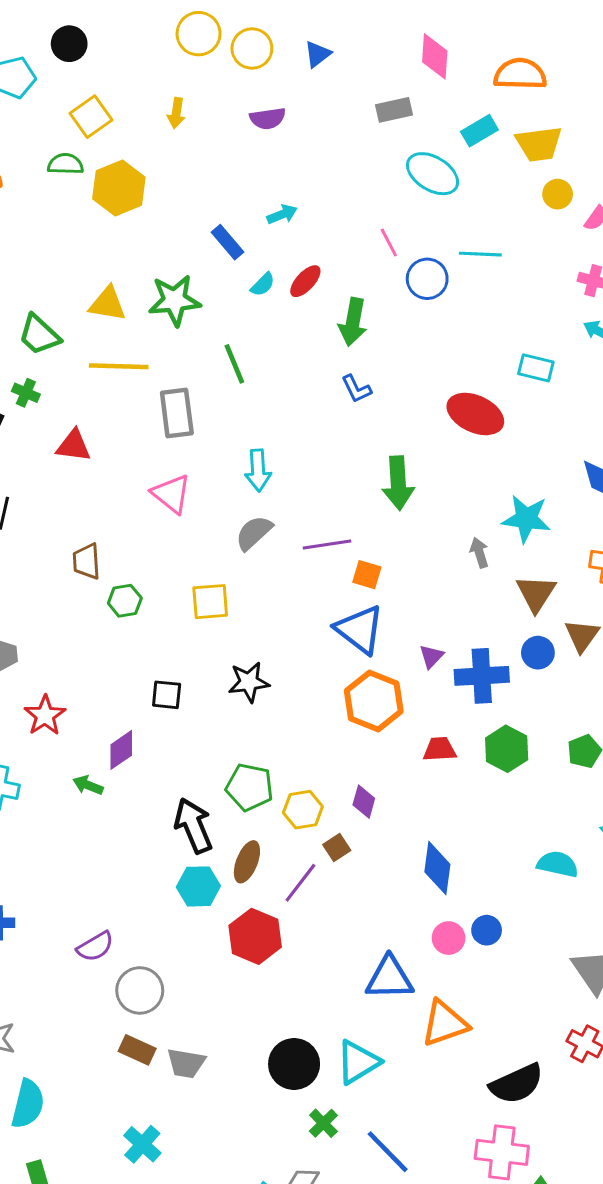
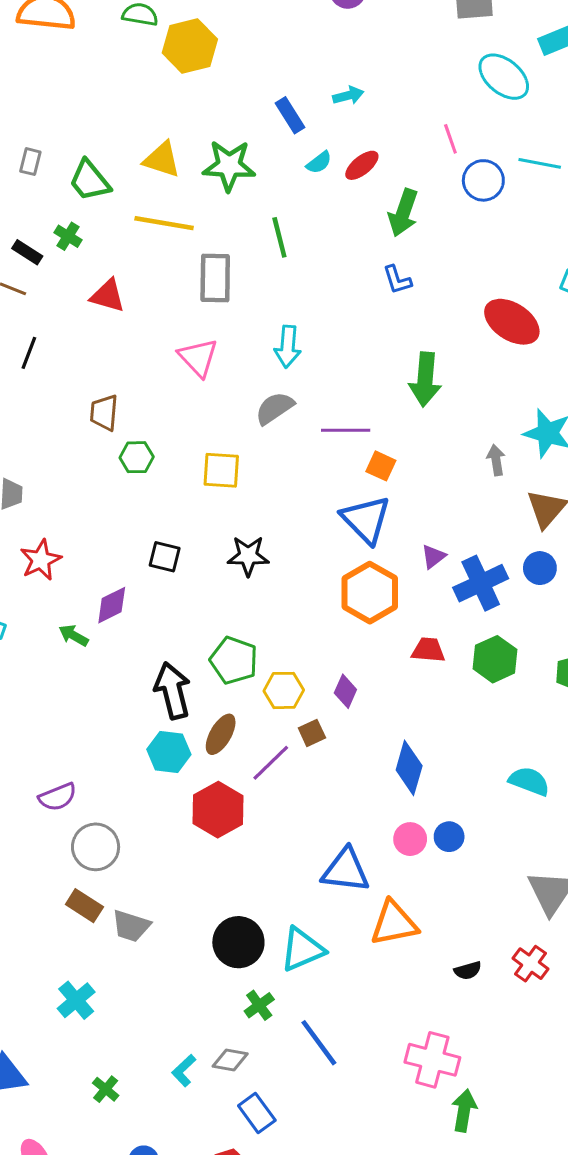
blue cross: (482, 676) -> (481, 583), turned -30
black semicircle: (517, 1084) -> (468, 970), moved, size x0.5

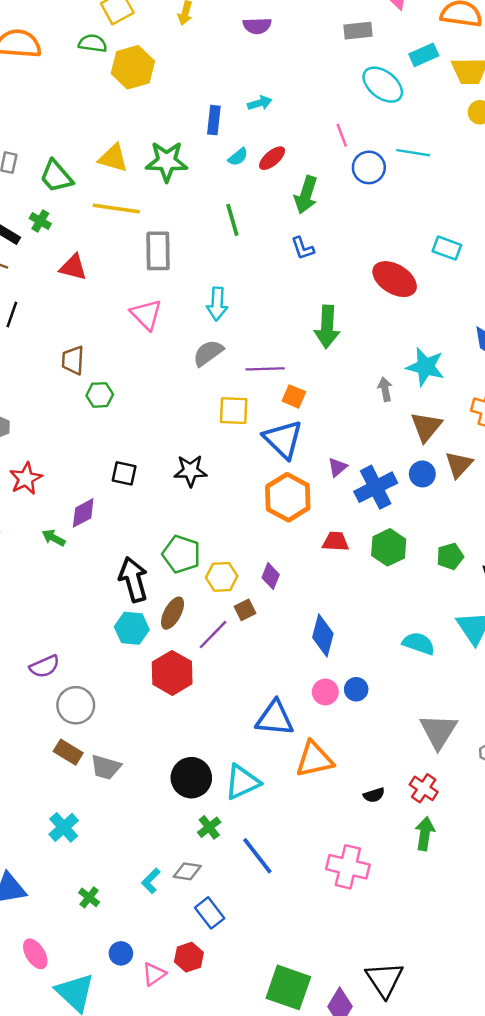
blue rectangle: (290, 115) -> (214, 120), turned 40
green line: (279, 237) -> (232, 220), moved
yellow square: (221, 470) -> (234, 411), moved
green arrow: (464, 1110) -> (425, 834), moved

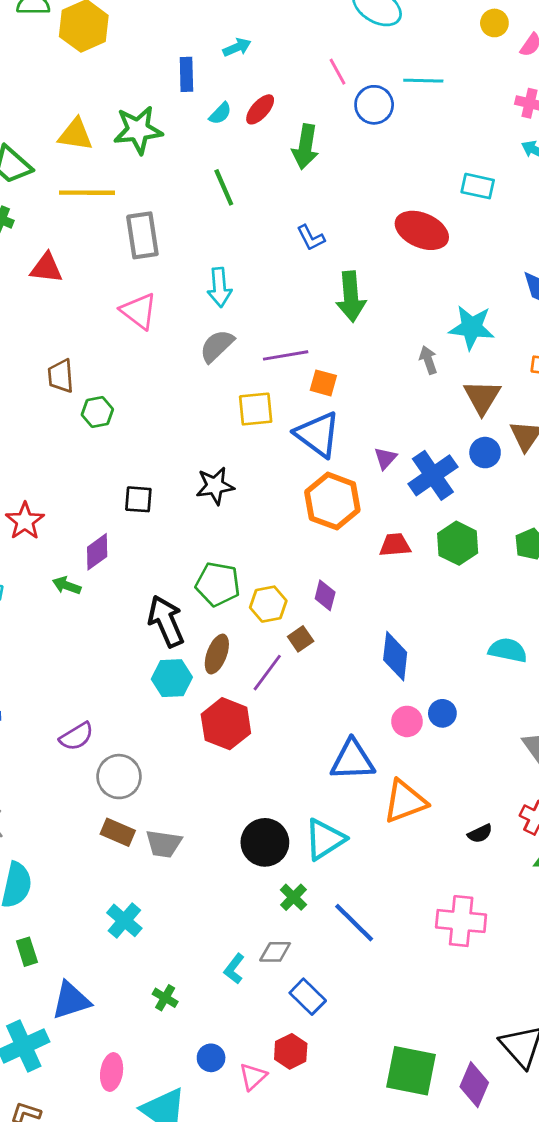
blue L-shape: (303, 248) -> (311, 238), moved
pink ellipse: (35, 954) -> (112, 1072), turned 48

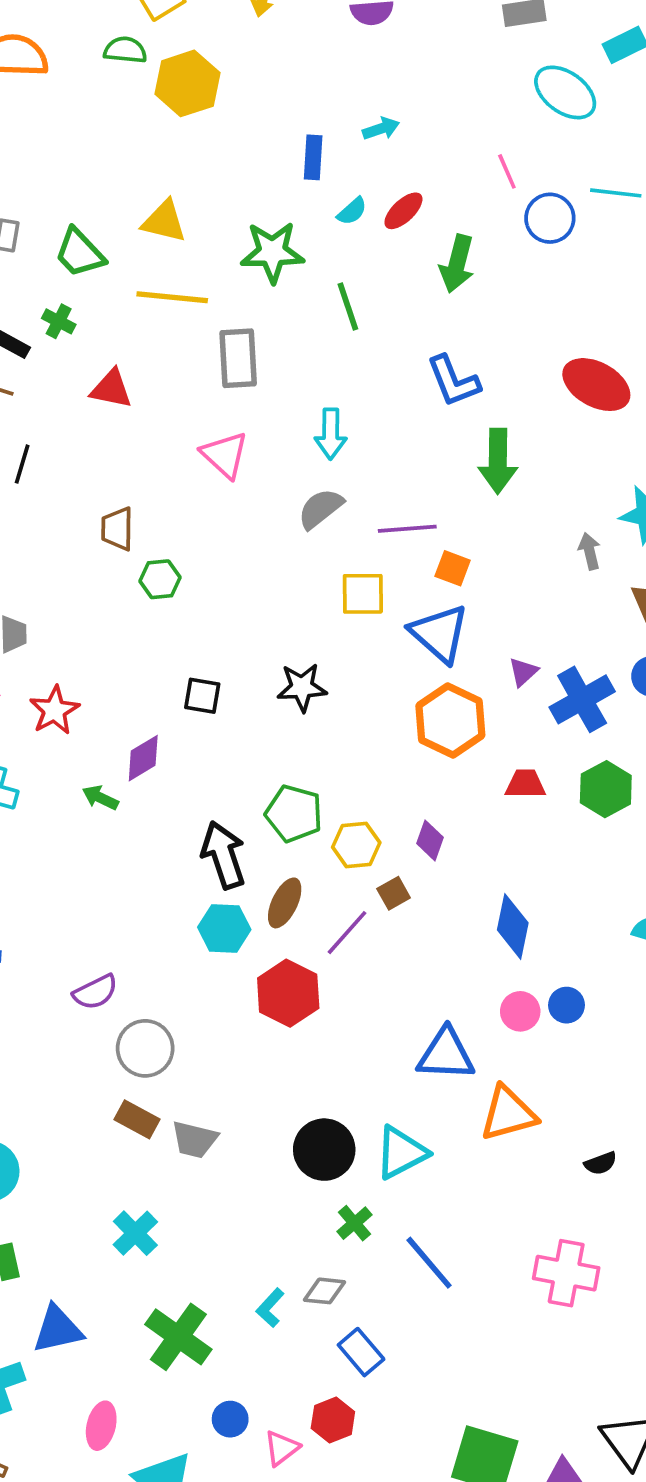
green star: (138, 130) -> (272, 252), moved
blue L-shape: (311, 238) -> (453, 381), size x1.5
green cross: (165, 998) -> (178, 1337), size x2.0

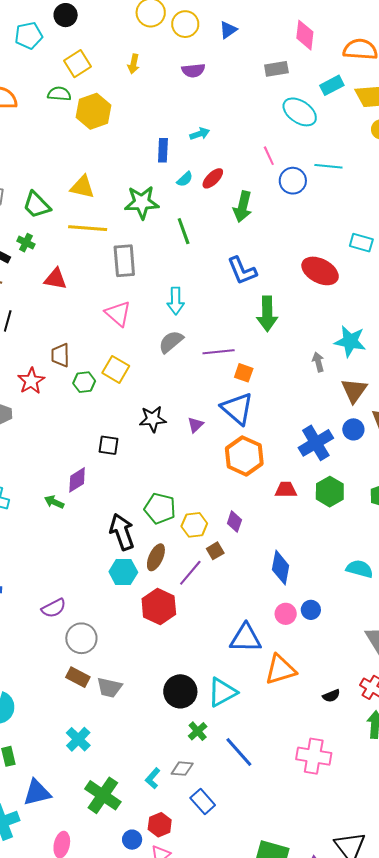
yellow square: (363, 594) -> (116, 369), moved, turned 32
purple triangle: (523, 672) -> (195, 425), moved
black star: (302, 687) -> (153, 419), moved
red star: (54, 710) -> (31, 381), moved
red hexagon: (333, 1420) -> (160, 825), moved

